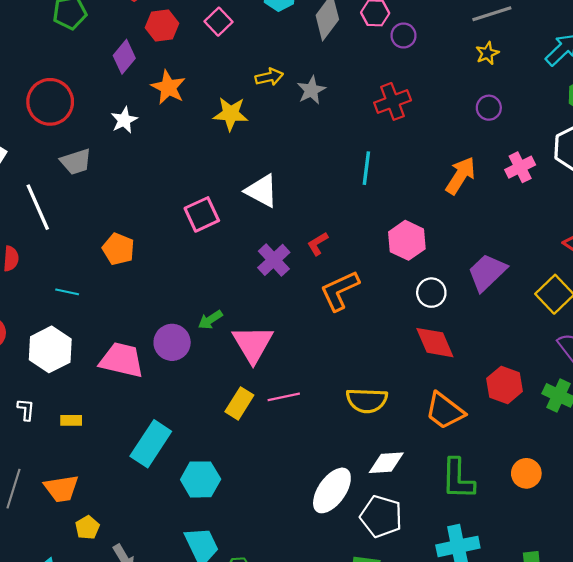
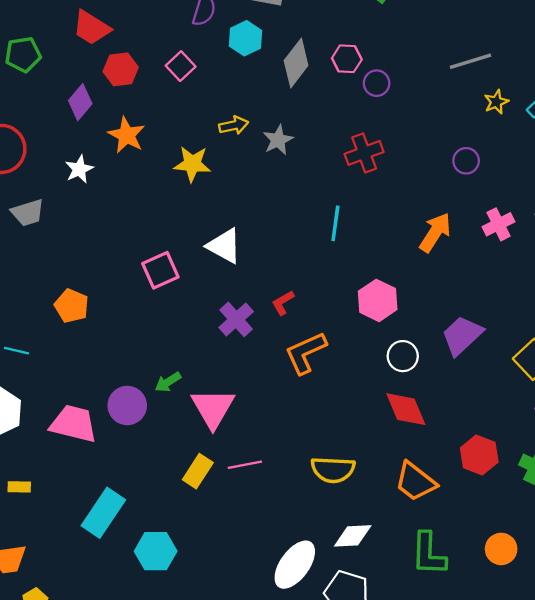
yellow star: (487, 53) -> (496, 102), moved

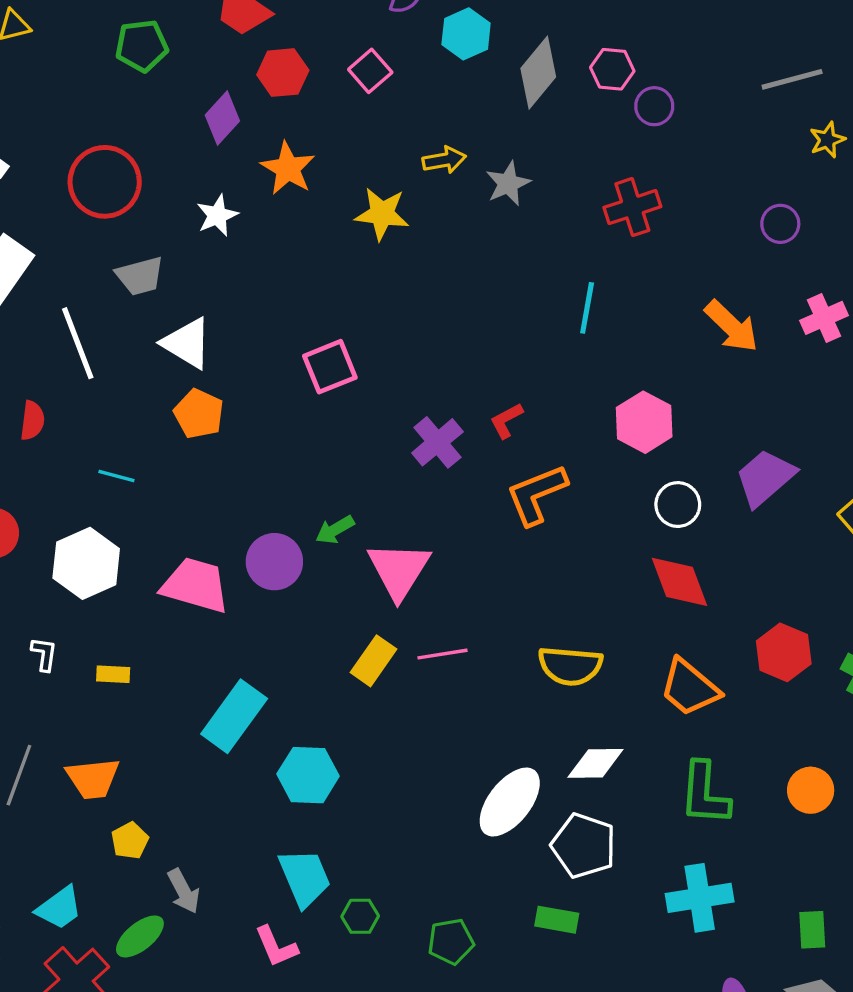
orange arrow: (435, 232) -> (732, 326), turned 99
white triangle: (224, 246) -> (187, 343), moved

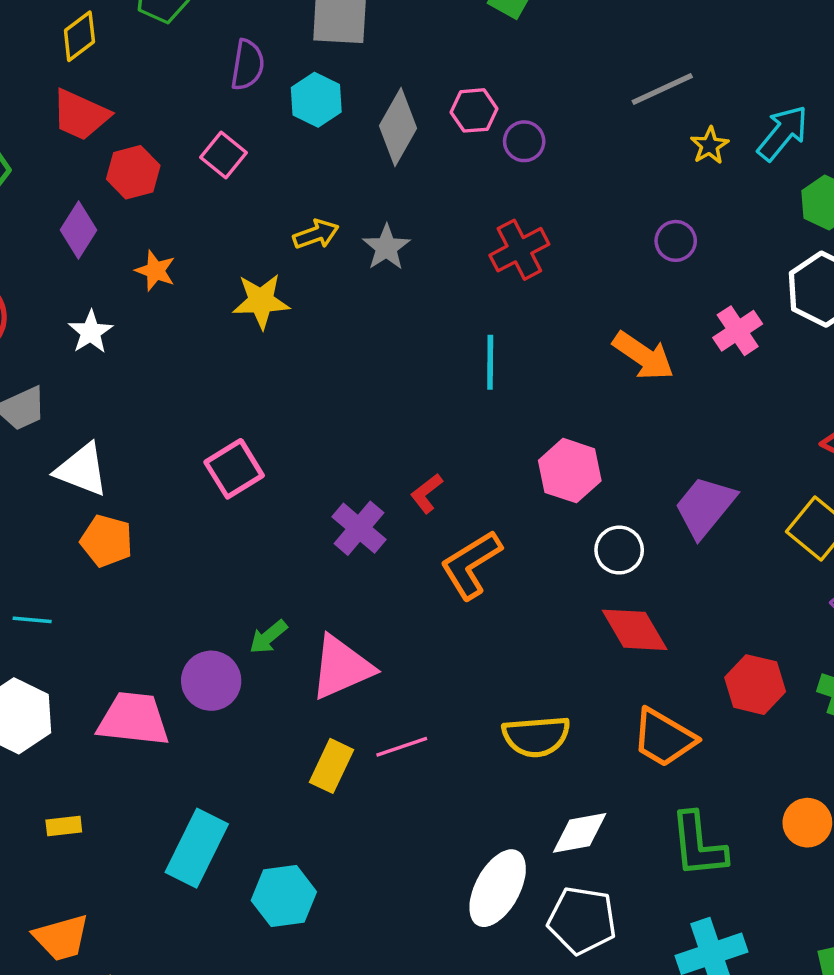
orange star: (288, 168) -> (155, 271), size x0.7
pink triangle: (399, 570) -> (342, 667), turned 44

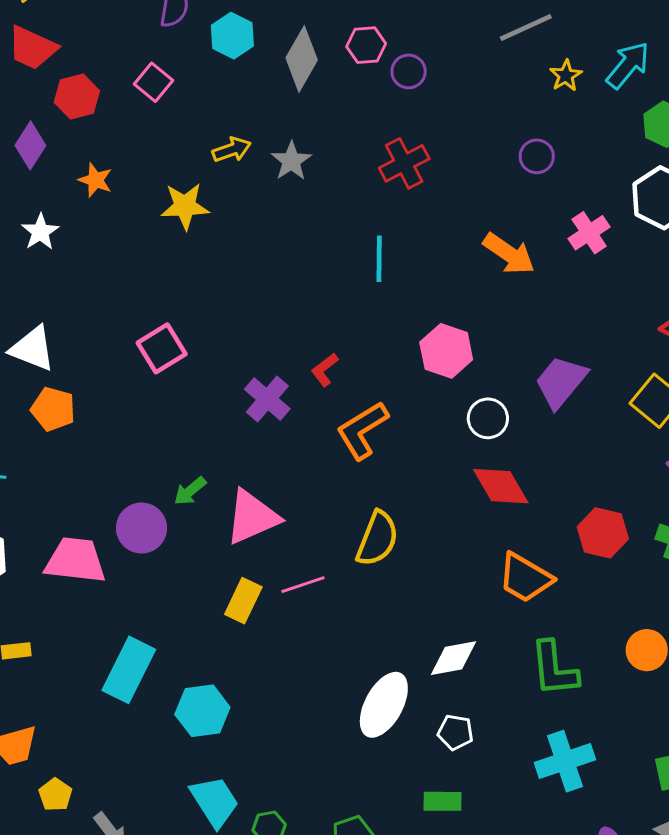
yellow semicircle: (536, 736) -> (377, 539), moved, turned -64
white pentagon: (582, 920) -> (455, 732), size x0.6

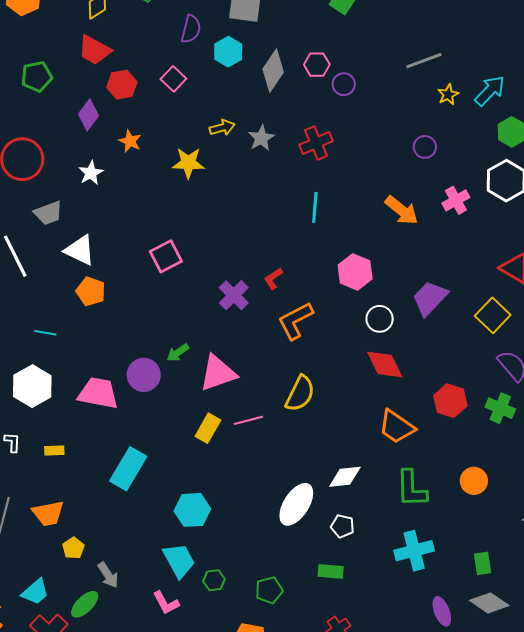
red cross: (404, 163) -> (316, 143), moved
cyan hexagon: (202, 711) -> (192, 510), moved

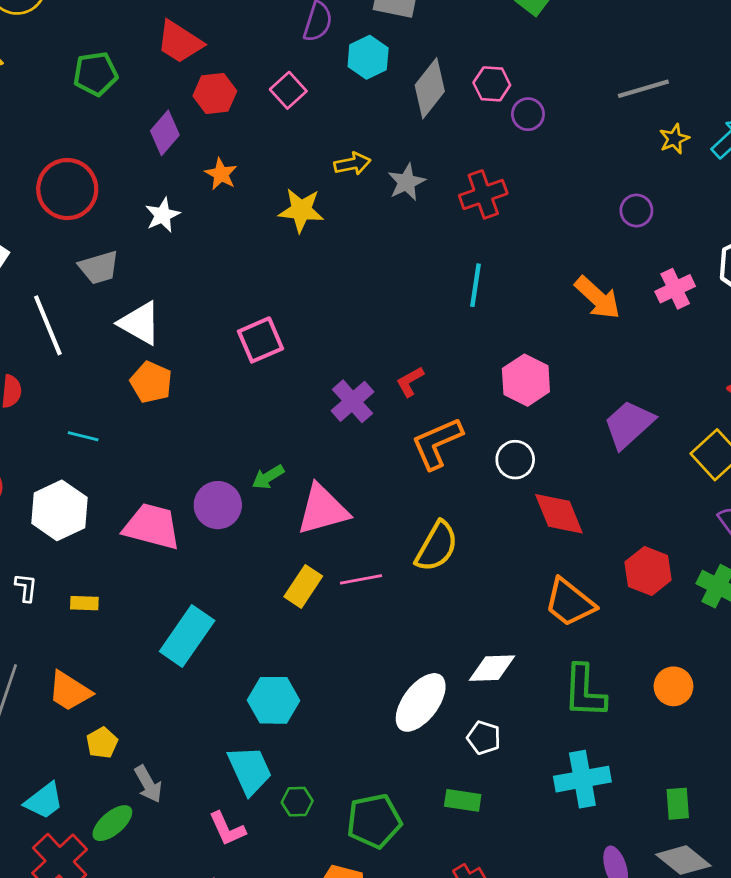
white circle: (380, 319) -> (515, 460), moved
orange trapezoid: (48, 513) -> (70, 691), turned 40
green pentagon: (269, 590) -> (374, 821), size x1.4

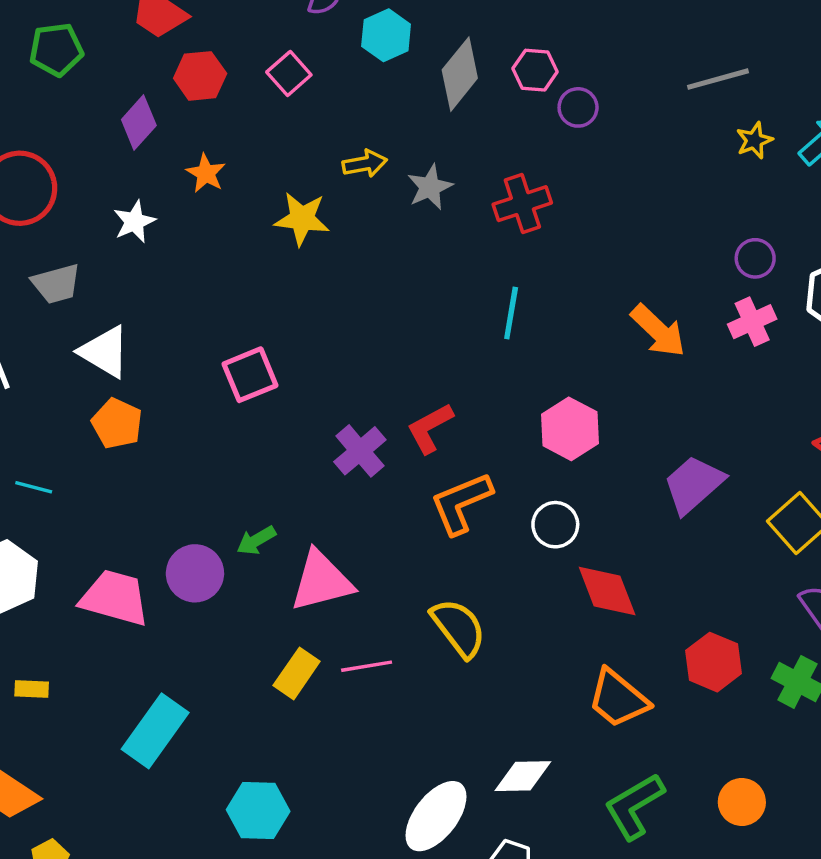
purple circle: (636, 211) -> (755, 258), moved
red L-shape: (410, 382) -> (430, 428), size x1.4
yellow semicircle: (437, 546) -> (459, 628), turned -68
green L-shape: (584, 691) -> (634, 806), turned 56

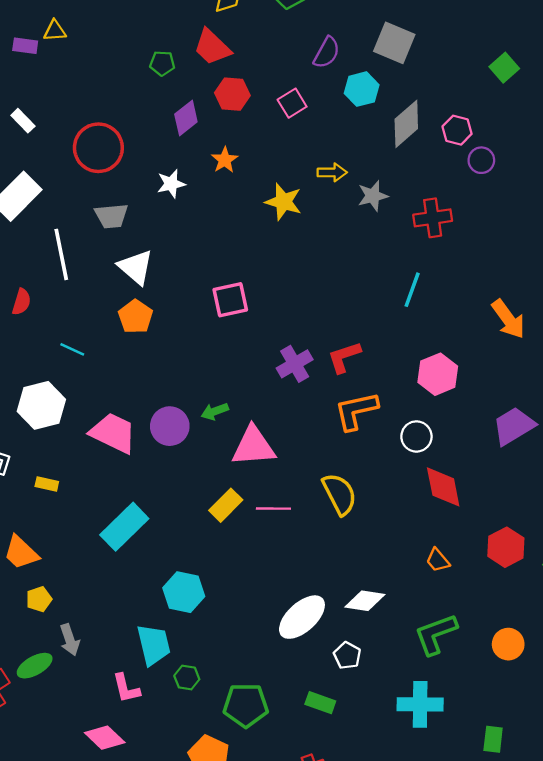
green pentagon: (56, 50) -> (162, 63), moved, size x0.7
orange trapezoid: (618, 699) -> (438, 560), size x0.6

